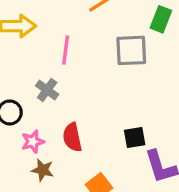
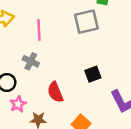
black square: (135, 137) -> (93, 74), moved
pink star: (33, 142) -> (18, 104), moved

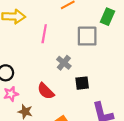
gray cross: (31, 61) -> (64, 63), moved
red semicircle: (55, 92) -> (46, 91), turned -36

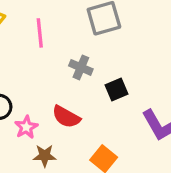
pink star: (11, 94) -> (26, 127), moved

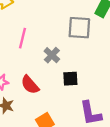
pink line: (40, 33) -> (23, 38), moved

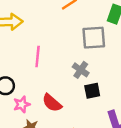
gray cross: (52, 55) -> (81, 70), moved

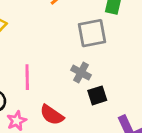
pink line: (38, 57) -> (27, 77), moved

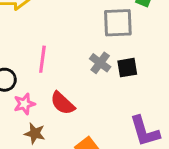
black square: (97, 95) -> (127, 68), moved

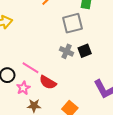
pink line: (42, 59) -> (30, 68), moved, turned -54

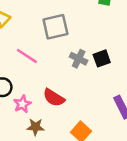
gray square: (73, 23) -> (55, 27), moved
pink line: (30, 68) -> (27, 56), moved

